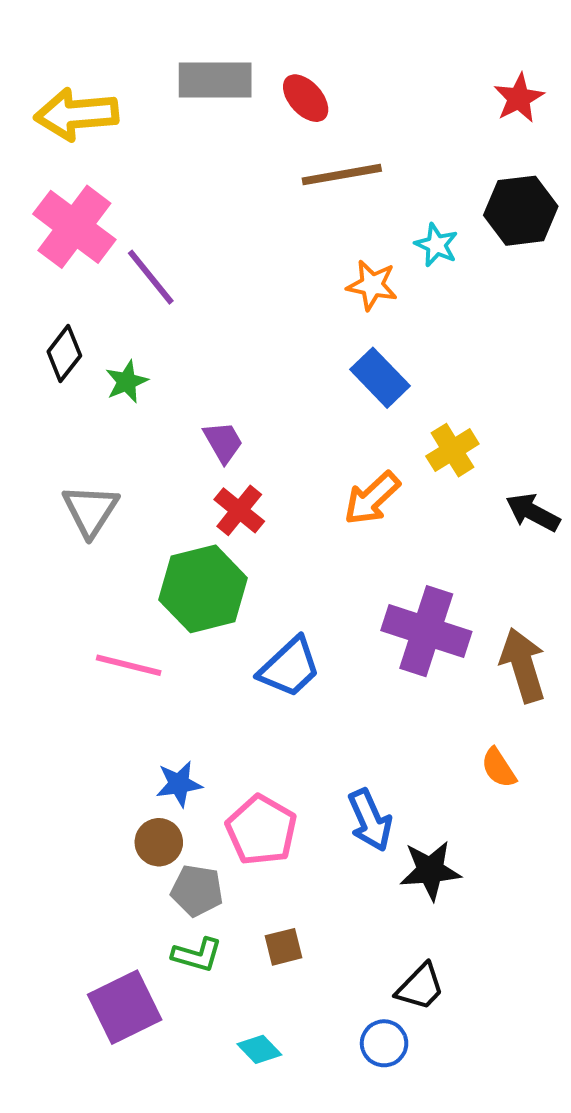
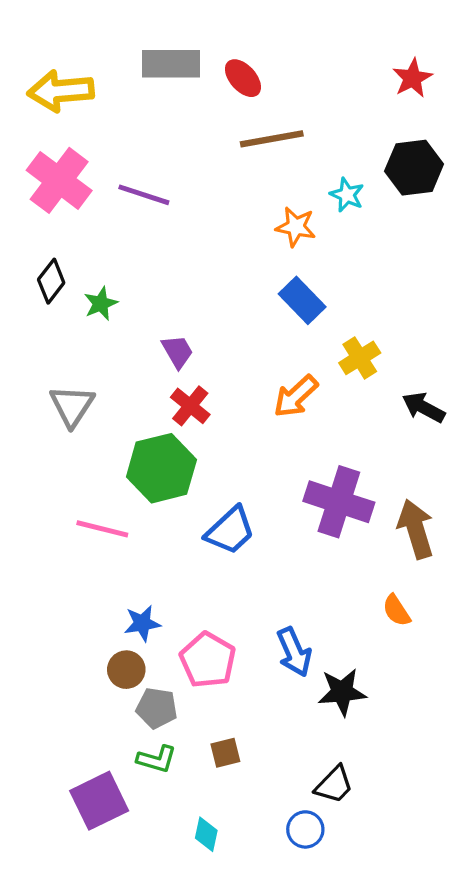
purple line: (151, 277) -> (144, 195), moved, turned -33
cyan diamond: (259, 1049) -> (206, 834), turned 56

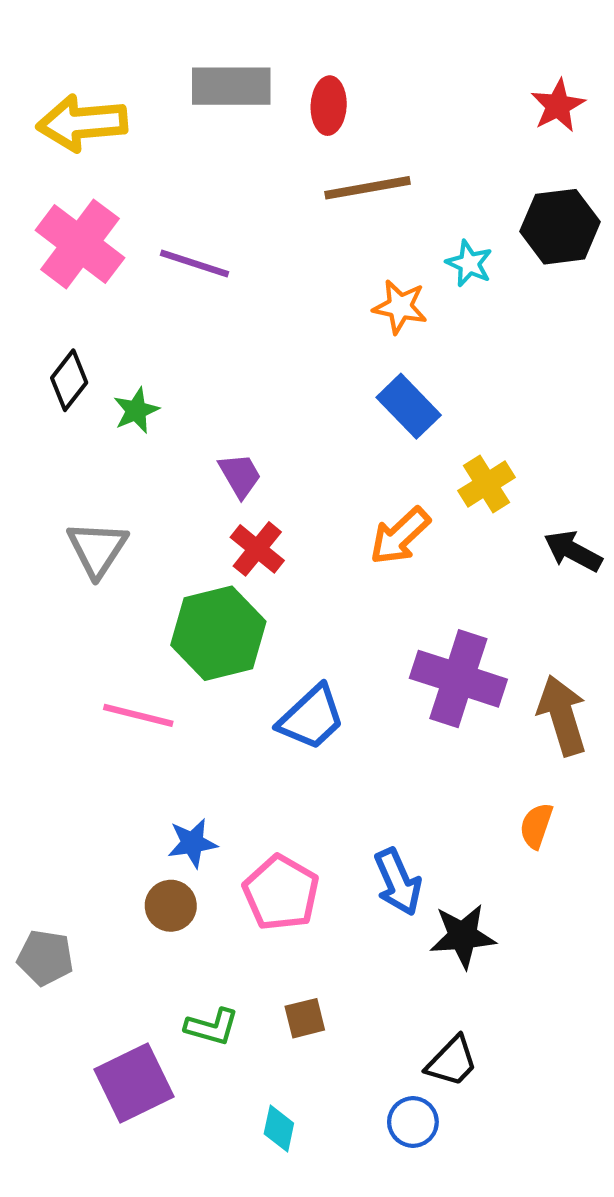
red ellipse: (243, 78) -> (329, 106), turned 45
orange semicircle: (396, 610) -> (536, 826), turned 52
gray pentagon: (157, 708) -> (45, 958), moved

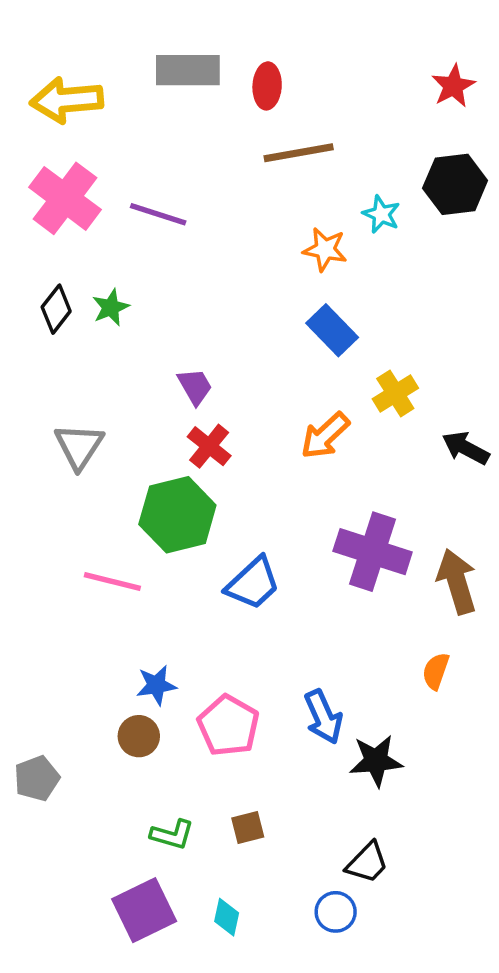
green star: (136, 411) -> (111, 307), moved
gray pentagon: (45, 958) -> (37, 778), turned -30
purple square: (134, 1083) -> (144, 910), moved

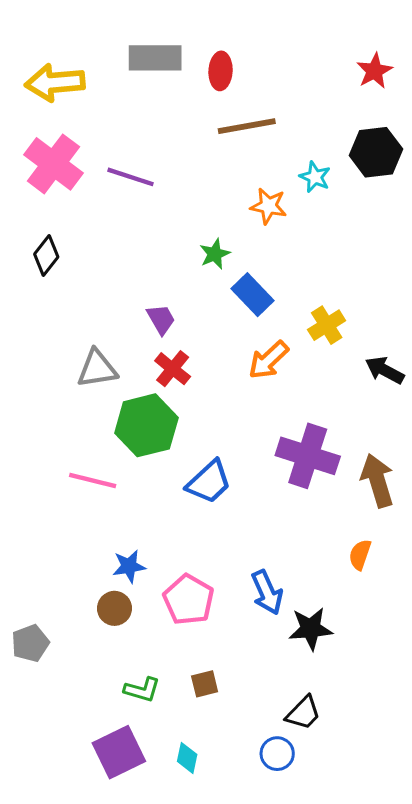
green star: (111, 307) -> (215, 254), moved
blue rectangle: (332, 330) -> (252, 295), moved
gray triangle: (79, 446) -> (97, 369), moved, turned 48

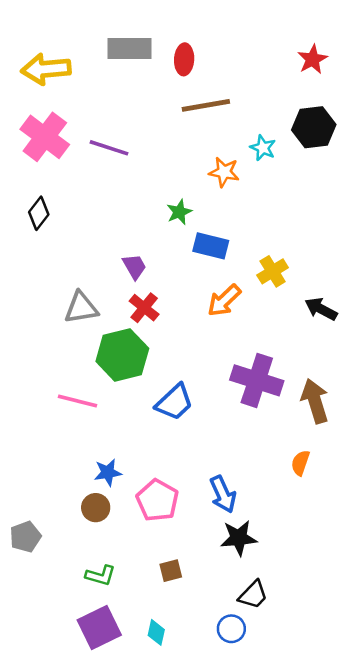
blue rectangle: (252, 295) -> (211, 246), turned -32
black star: (311, 629) -> (239, 538), moved
green L-shape: (142, 690) -> (101, 575), moved

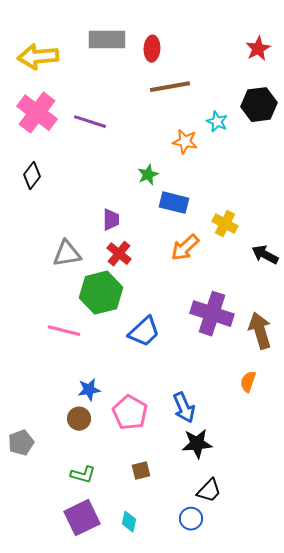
purple trapezoid: (134, 267) -> (111, 220), turned 30
yellow cross: (273, 271) -> (225, 224), turned -30

